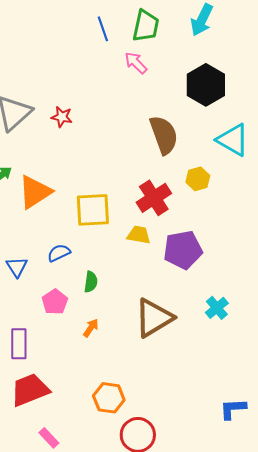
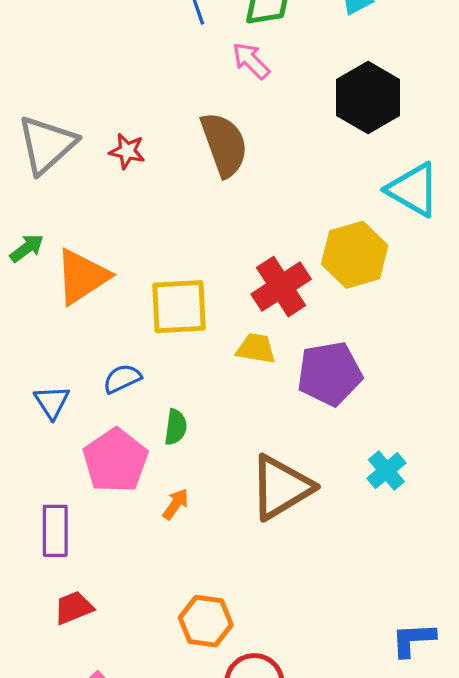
brown semicircle: (164, 135) -> (224, 144), moved
yellow hexagon: (198, 179) -> (355, 255), size x1.6
pink pentagon: (55, 302) -> (115, 461), size x1.5
red trapezoid: (30, 390) -> (74, 608), size x0.6

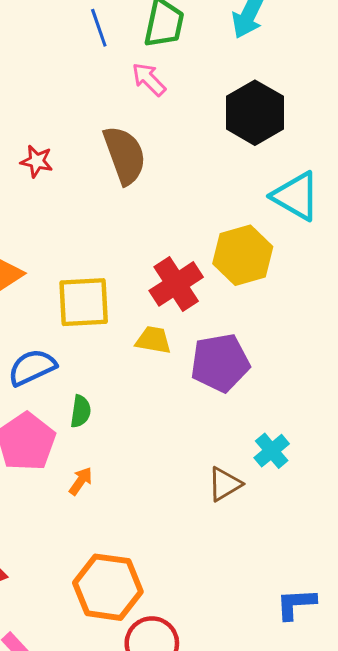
blue semicircle: (122, 379) -> (32, 367), size x1.4
brown triangle: (281, 487) -> (225, 484), moved, size x0.6
orange hexagon: (206, 621) -> (108, 587), size x1.4

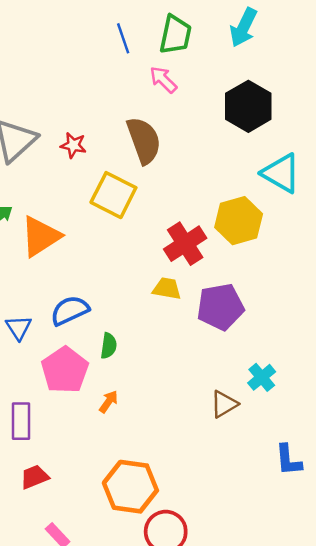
yellow square: (84, 302) -> (113, 195), moved, turned 30
blue L-shape: (296, 604) -> (288, 460), moved, turned -92

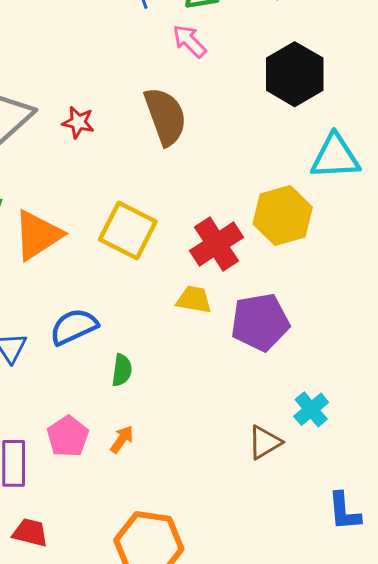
cyan triangle: (281, 173) -> (335, 157), turned -33
yellow square: (113, 195) -> (128, 230), moved
pink pentagon: (65, 370) -> (68, 436), moved, size x0.7
red trapezoid: (34, 477) -> (30, 533), turned 36

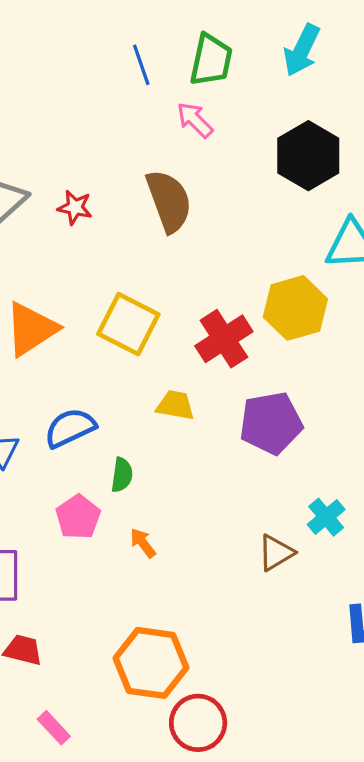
yellow trapezoid: (194, 300) -> (175, 405), moved
pink pentagon: (68, 436) -> (78, 517), moved
orange arrow: (122, 439) -> (143, 543), moved, turned -72

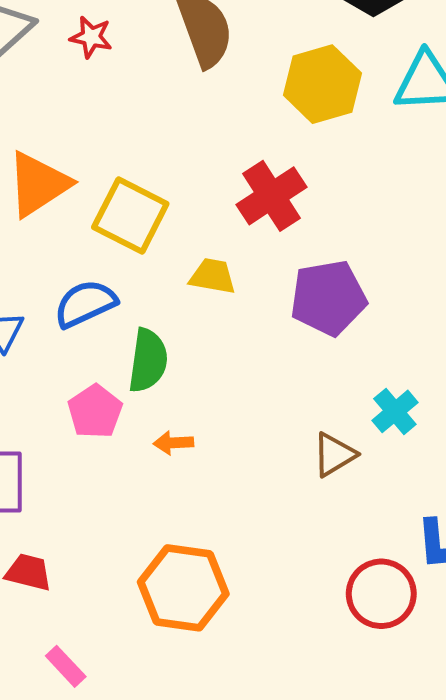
yellow hexagon: (295, 308) -> (322, 84), moved
yellow square: (128, 324) -> (130, 215), moved
green semicircle: (122, 475) -> (148, 361), size x1.5
orange arrow: (143, 543) -> (173, 443), turned -56
red circle: (198, 723) -> (381, 594), moved

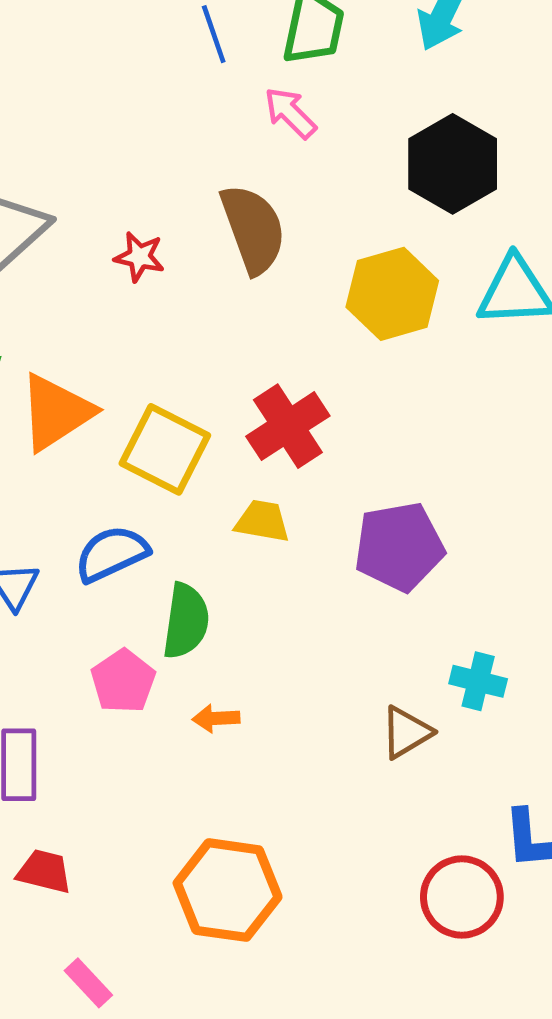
red star: (91, 37) -> (139, 257), moved
red cross: (271, 196) -> (288, 426), moved
cyan cross: (395, 411) -> (478, 681), turned -36

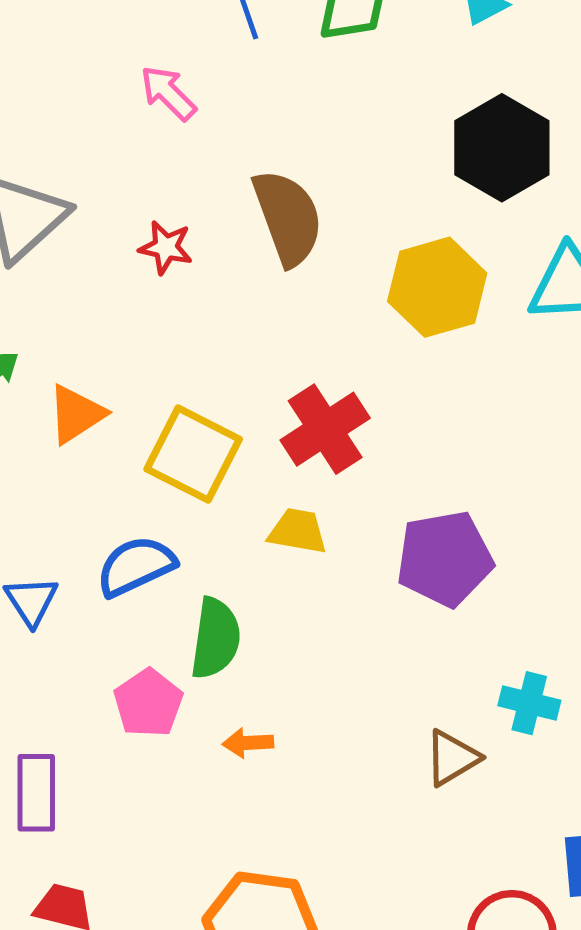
pink arrow: (290, 113) -> (168, 93), moved
orange triangle: (56, 412) -> (76, 414), size x0.7

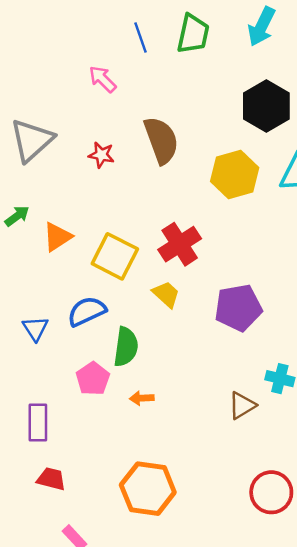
yellow trapezoid: (298, 531) -> (166, 294), turned 32

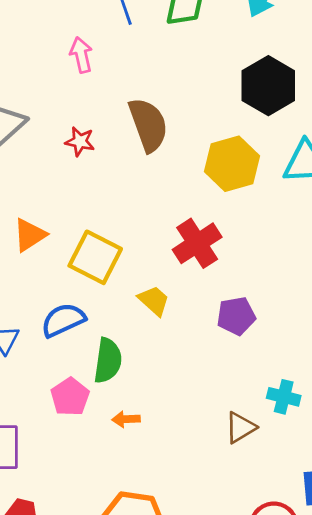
pink arrow: (103, 79) -> (81, 55), turned 32
red cross: (180, 244) -> (197, 243), moved
purple pentagon: (238, 308) -> (236, 316), size x0.7

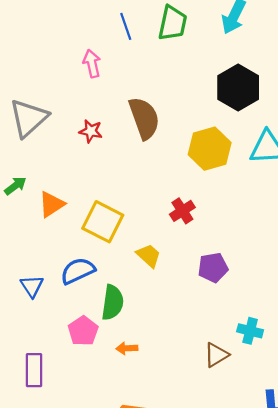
red cross: (197, 243) -> (182, 211), size x0.7

